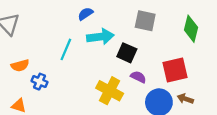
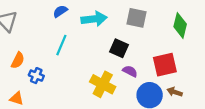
blue semicircle: (85, 14) -> (60, 11), moved
cyan arrow: (100, 37) -> (94, 19), moved
orange semicircle: (20, 65) -> (18, 60), turned -49

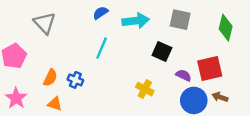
orange semicircle: (18, 60) -> (50, 78), moved
purple semicircle: (130, 71) -> (184, 75), moved
yellow cross: (103, 84) -> (145, 89), size x0.7

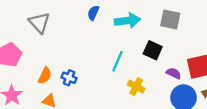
blue semicircle: (100, 13) -> (93, 13), turned -32
cyan line: (102, 48) -> (117, 61), moved

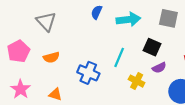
purple semicircle: (174, 73) -> (159, 68), moved, turned 128
orange semicircle: (45, 76) -> (51, 57), moved, turned 49
blue cross: (69, 78) -> (88, 73), moved, size x1.5

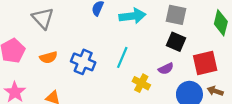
black square: (152, 47) -> (176, 42), moved
blue cross: (88, 73) -> (83, 62), moved

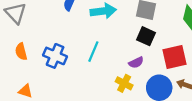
orange semicircle: (48, 57) -> (21, 52), turned 91
yellow cross: (141, 83) -> (124, 83), moved

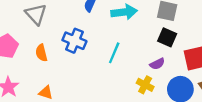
blue cross: (55, 56) -> (74, 41), moved

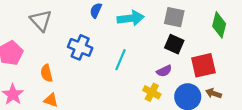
orange semicircle: (41, 53) -> (46, 73), moved

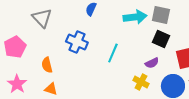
cyan arrow: (131, 18) -> (135, 17), moved

